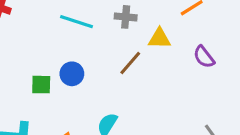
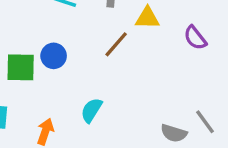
green square: (41, 85) -> (21, 67), size x1.4

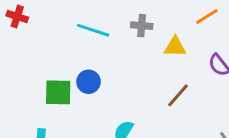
brown line: (116, 44) -> (178, 95), moved

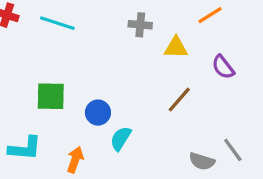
cyan line: (93, 30) -> (57, 23), moved
blue circle: (89, 82) -> (98, 113), moved

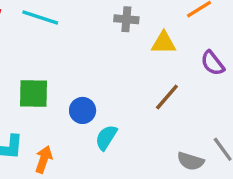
orange arrow: (75, 160) -> (44, 159), moved

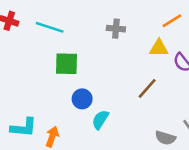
yellow triangle: (164, 43) -> (159, 48), moved
green square: (34, 94) -> (66, 64), moved

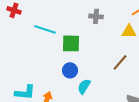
cyan line: (50, 27) -> (45, 29), moved
green square: (66, 64) -> (71, 43), moved

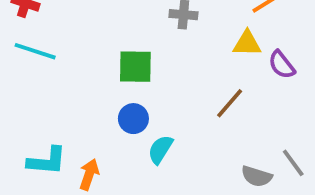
cyan line: (45, 29) -> (35, 51), moved

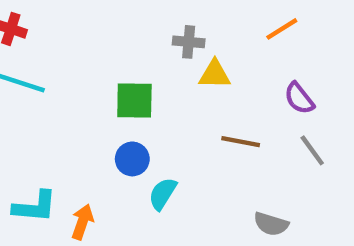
yellow triangle: (247, 44) -> (215, 74), moved
brown line: (230, 103) -> (241, 142), turned 60
gray line: (293, 163) -> (312, 150), moved

